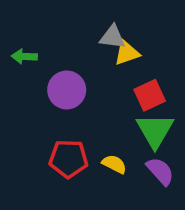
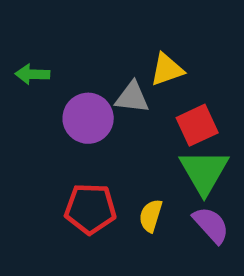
gray triangle: (113, 37) -> (132, 97), moved
yellow semicircle: (114, 164) -> (151, 216), turned -100

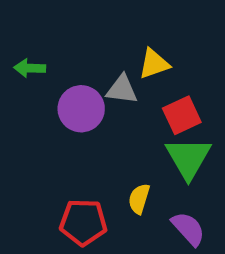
red pentagon: (90, 209) -> (83, 222), moved
purple semicircle: (211, 225) -> (188, 229), moved

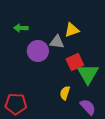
green arrow: (30, 68) -> (21, 28), moved
red square: (182, 115) -> (75, 62), moved
red pentagon: (83, 222) -> (16, 104), moved

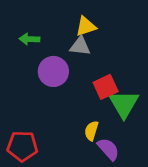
yellow triangle: (72, 30) -> (86, 26), moved
gray triangle: (57, 42) -> (80, 46), moved
purple semicircle: (88, 107) -> (108, 149), moved

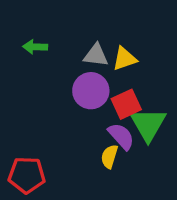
yellow triangle: (86, 26) -> (125, 59), moved
purple circle: (53, 71) -> (91, 91), moved
purple semicircle: (108, 149) -> (121, 136), moved

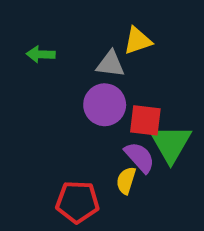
yellow triangle: (125, 59) -> (138, 41), moved
red square: (126, 104) -> (145, 120), turned 32
red pentagon: (27, 175) -> (77, 202), moved

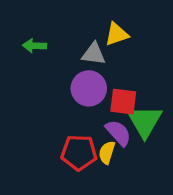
red pentagon: (77, 202) -> (79, 153), moved

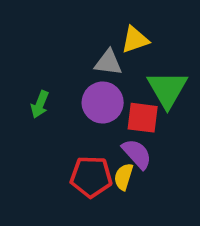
green arrow: (35, 46) -> (40, 104), moved, turned -70
green triangle: (145, 121) -> (167, 89), moved

